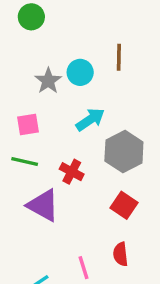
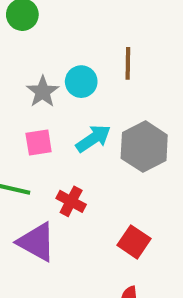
pink square: (28, 125) -> (39, 143), moved
gray hexagon: (124, 151) -> (144, 147), moved

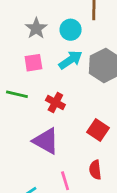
cyan circle: (81, 82) -> (71, 30), moved
purple triangle: (37, 242) -> (46, 141), moved

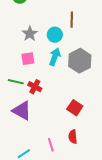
cyan arrow: (71, 60) -> (55, 57), turned -36
red cross: (55, 103) -> (35, 87), moved
purple triangle: (46, 141) -> (22, 111), moved

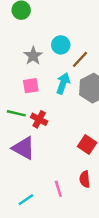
brown line: (72, 20) -> (80, 59), moved, turned 42
cyan circle: (55, 35) -> (61, 45), moved

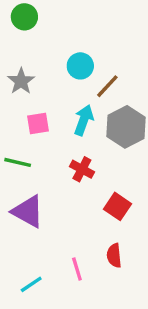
gray star: (33, 56) -> (21, 81), moved
red cross: (39, 119) -> (82, 169), moved

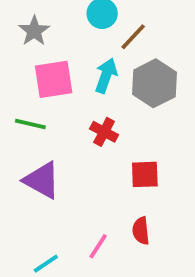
pink square: (38, 123) -> (54, 79), size x1.5
red square: (118, 206) -> (145, 174), turned -36
pink line: (77, 269) -> (98, 246), turned 50

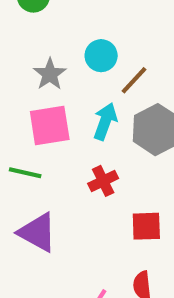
gray star: (34, 31) -> (50, 74), moved
red cross: (104, 132) -> (103, 181), turned 36

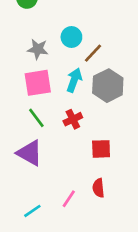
gray star: (50, 74) -> (38, 49), turned -30
green line: (25, 173) -> (36, 118), moved, turned 40

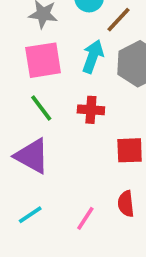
red cross: (73, 119) -> (91, 110), turned 30
cyan line: (32, 211) -> (30, 215), moved

